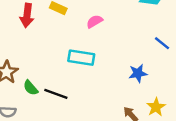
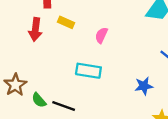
pink semicircle: (94, 21) -> (101, 35), turned -35

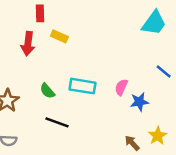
pink semicircle: (101, 35) -> (121, 87), moved
green semicircle: (39, 100) -> (47, 91), moved

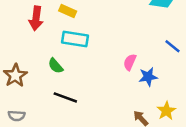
cyan rectangle: (82, 86) -> (75, 39), moved

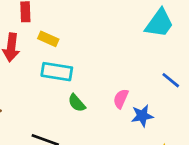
green semicircle: (56, 66) -> (77, 103), moved

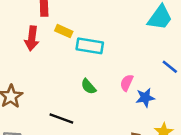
cyan rectangle: (57, 72) -> (90, 46), moved

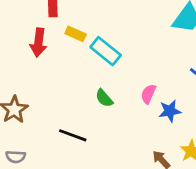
cyan rectangle: (90, 46) -> (106, 51), turned 30

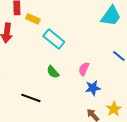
yellow rectangle: (76, 34) -> (33, 19), moved
blue star: (170, 111) -> (93, 88), moved

